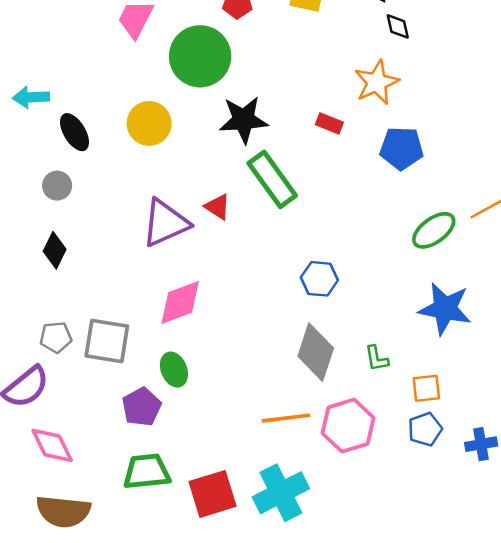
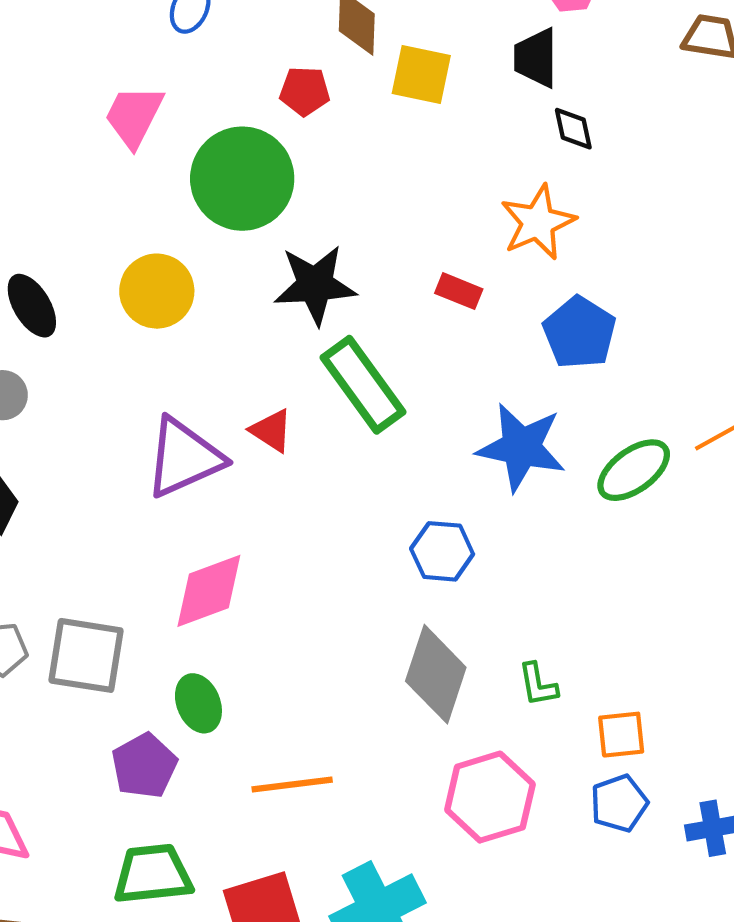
blue pentagon: (401, 148) -> (580, 333), turned 30
blue star: (445, 309) -> (521, 447), moved
orange line: (286, 418) -> (292, 785), moved

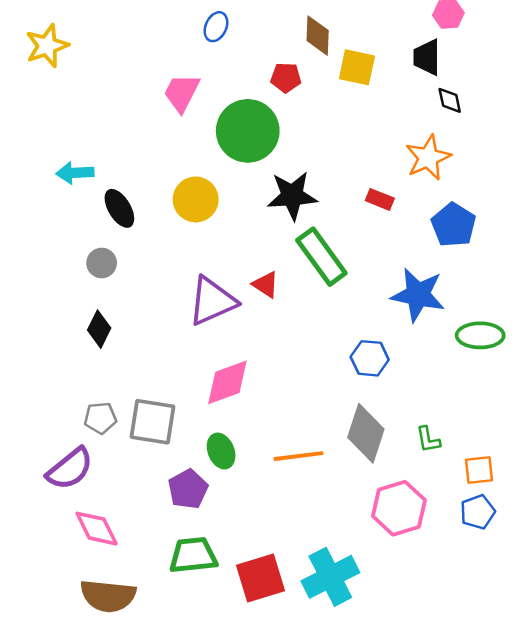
green ellipse: (634, 470) -> (480, 335), moved, turned 36
orange line: (292, 785) -> (299, 456), moved

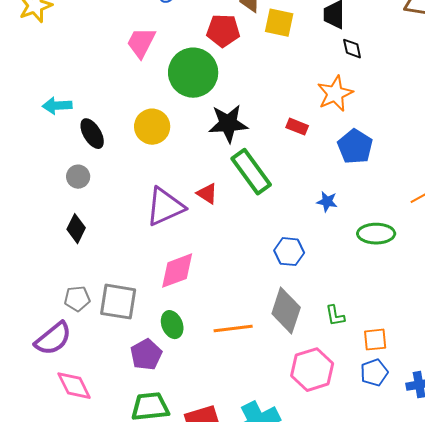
red pentagon: (286, 78) -> (223, 31), size x1.4
blue star: (418, 295) -> (327, 202), size x0.5

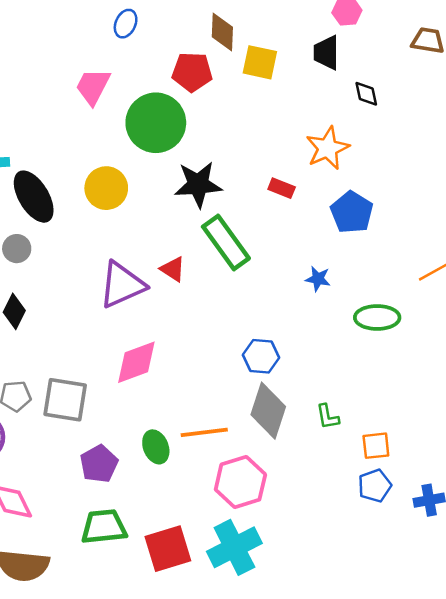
black diamond: (352, 49) -> (366, 94), moved
black ellipse: (92, 134) -> (34, 197), size x1.4
blue hexagon: (289, 252) -> (261, 356), moved
green ellipse: (172, 325) -> (156, 447), moved
pink hexagon: (312, 370) -> (240, 482), moved

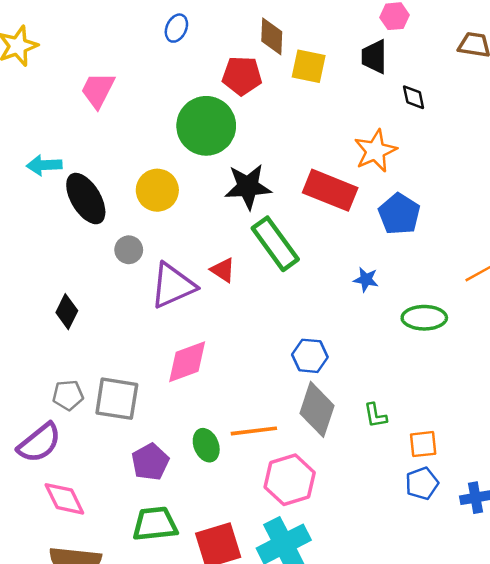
pink trapezoid: (93, 86) -> (98, 90), moved
red rectangle: (282, 188) -> (330, 190), size x2.0
gray circle: (17, 249) -> (129, 250), moved

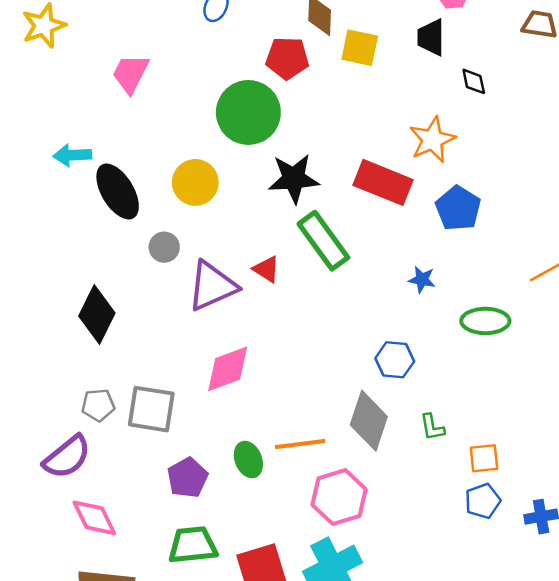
black diamond: (67, 312) -> (97, 314), size x1.5
blue hexagon: (310, 356) -> (395, 360), moved

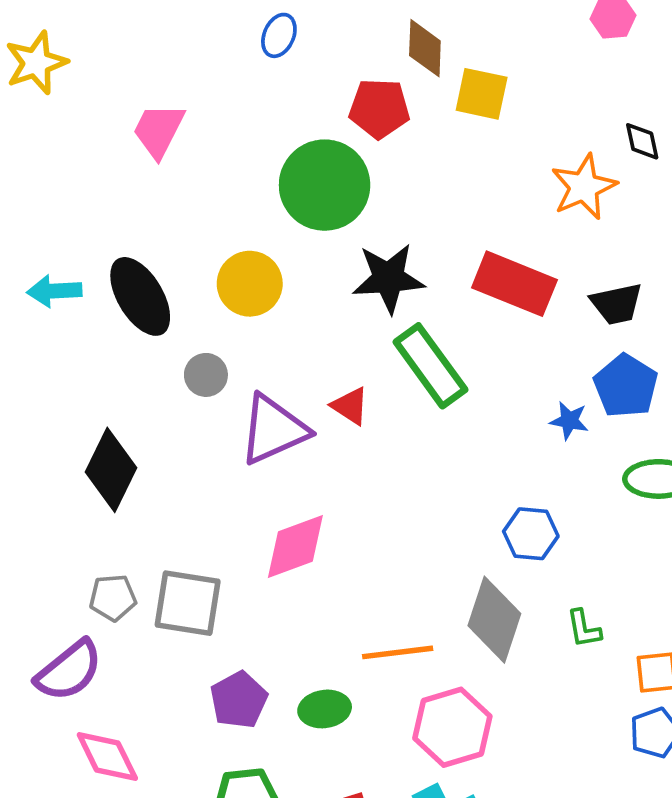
black trapezoid: (431, 37) -> (617, 304), moved, turned -102
orange star: (432, 140) -> (584, 187), moved
cyan arrow: (72, 155) -> (54, 291), moved
blue pentagon: (458, 208) -> (626, 386), moved
green ellipse: (248, 460) -> (325, 709), moved, turned -76

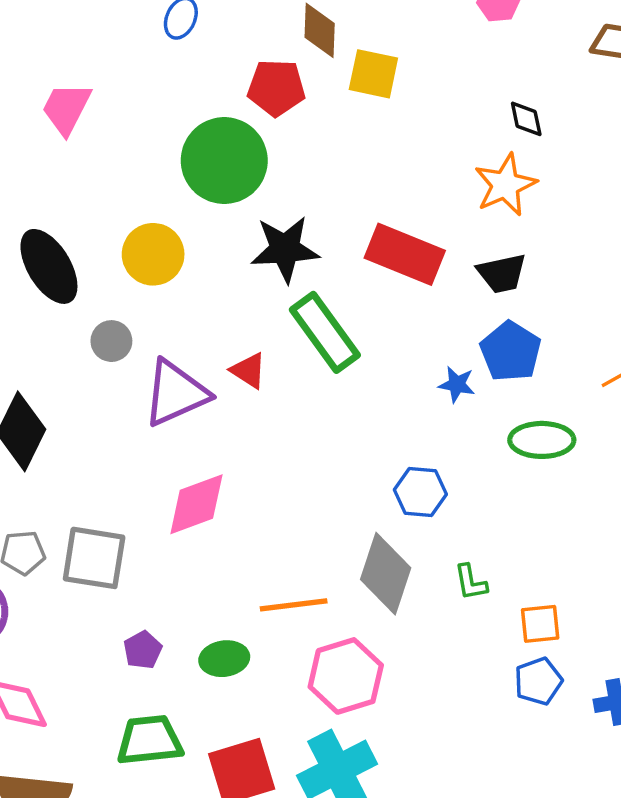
orange star: (584, 187) -> (505, 185), moved
purple pentagon: (239, 700) -> (143, 650), size x0.7

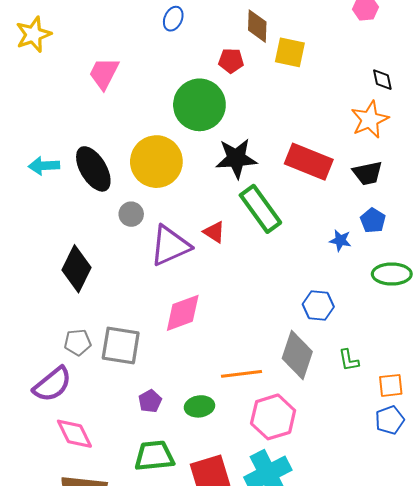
red pentagon: (276, 88) -> (231, 61), size x0.7
yellow circle: (153, 254) -> (156, 162), size x1.4
blue pentagon: (511, 351) -> (373, 220), size x0.7

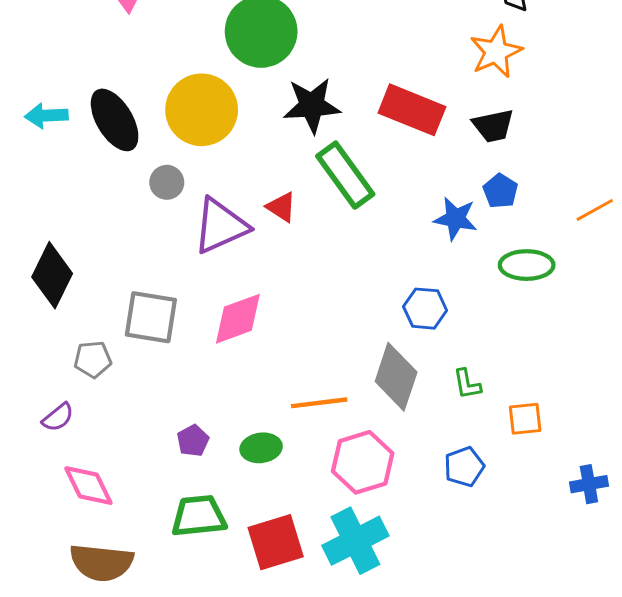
blue star: (340, 240) -> (455, 219), size x1.4
black diamond: (77, 269) -> (52, 275), moved
gray square: (121, 345) -> (151, 317), moved
purple semicircle: (52, 384) -> (58, 417), size x0.6
blue pentagon: (390, 420) -> (464, 467), moved

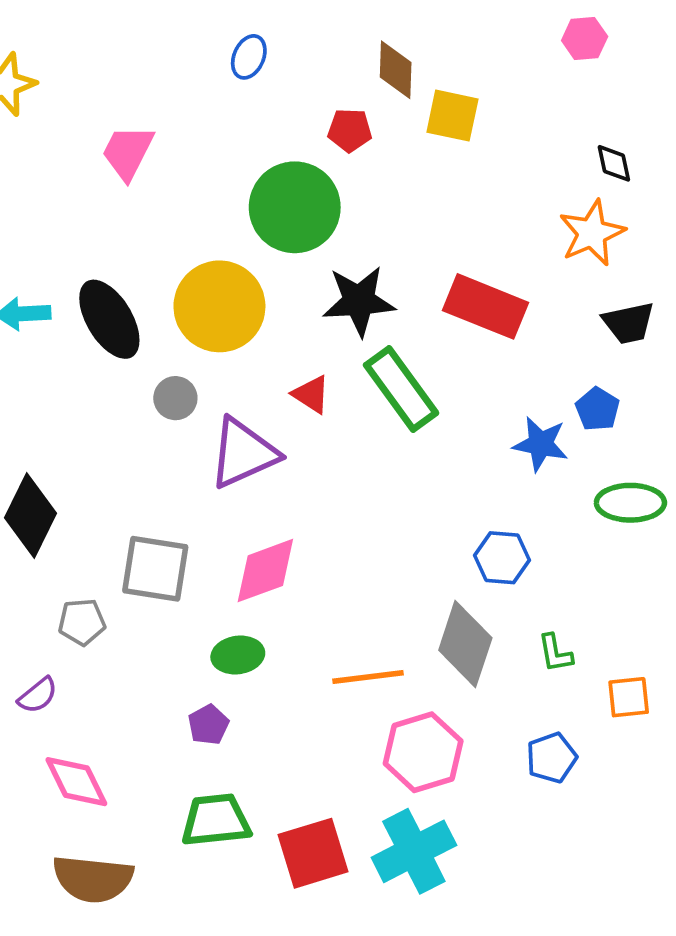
black trapezoid: (493, 126) -> (629, 323), moved
red triangle: (281, 207) -> (311, 394), moved
green ellipse: (261, 448) -> (238, 655), moved

